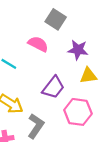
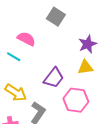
pink semicircle: (38, 44) -> (26, 39), moved
purple star: (78, 50) -> (88, 44), moved, turned -30

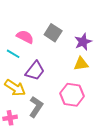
gray square: (56, 17) -> (53, 33), moved
purple trapezoid: (54, 78) -> (35, 71), moved

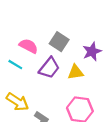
yellow triangle: (81, 64) -> (76, 72), moved
purple trapezoid: (35, 71) -> (49, 68), moved

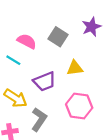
purple star: (92, 51) -> (91, 27), moved
purple trapezoid: (49, 68) -> (45, 81), moved, turned 30

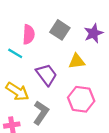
purple star: (91, 27) -> (93, 33), moved
pink semicircle: (27, 41) -> (29, 34), turned 66
purple trapezoid: (45, 81) -> (46, 75), turned -105

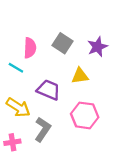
purple trapezoid: (46, 75) -> (49, 90), turned -30

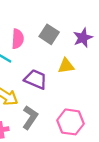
pink hexagon: (85, 115) -> (70, 122), moved

